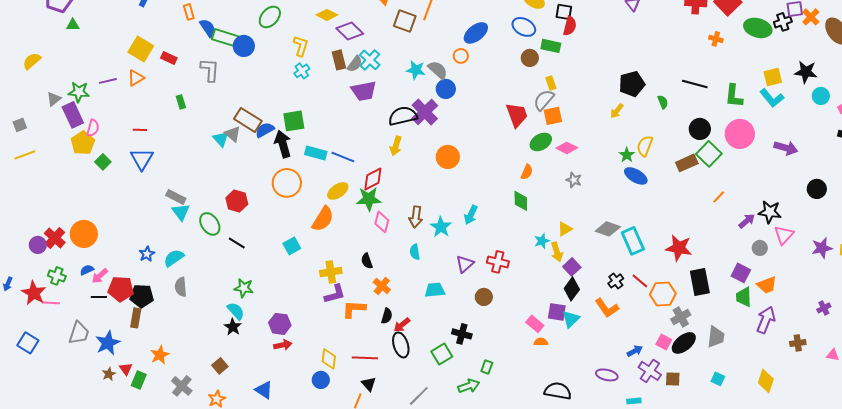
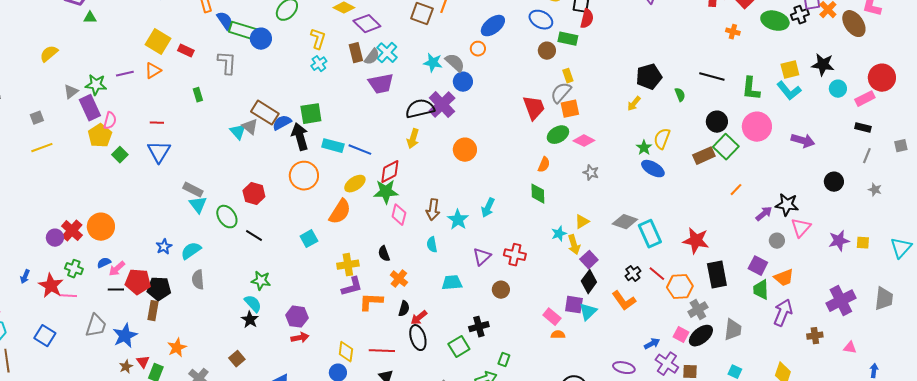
purple cross: (824, 308) -> (841, 301), size x2.0
black cross: (462, 334) -> (479, 327), turned -30

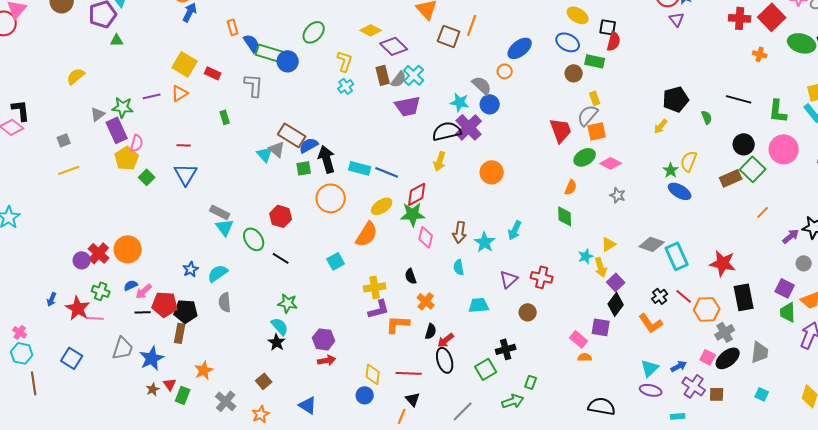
cyan star: (433, 63) -> (460, 102), moved
green square: (311, 114) -> (304, 168), moved, size x0.7
cyan triangle: (588, 312) -> (650, 368), moved

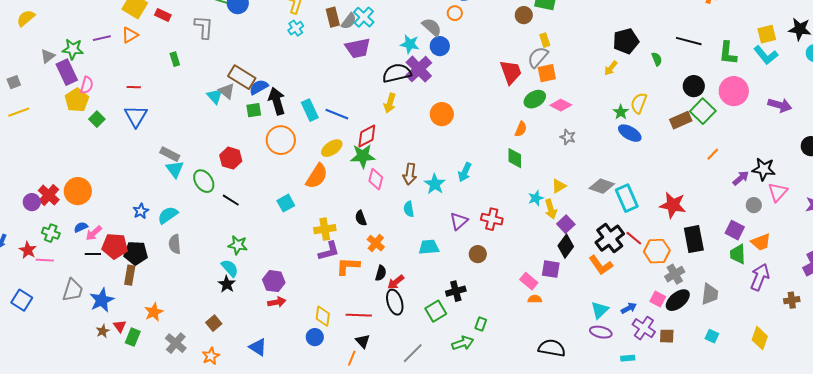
cyan rectangle: (360, 168) -> (310, 110), turned 50
black cross: (660, 296) -> (610, 238), size x1.8
red star: (78, 308) -> (28, 250), size x0.7

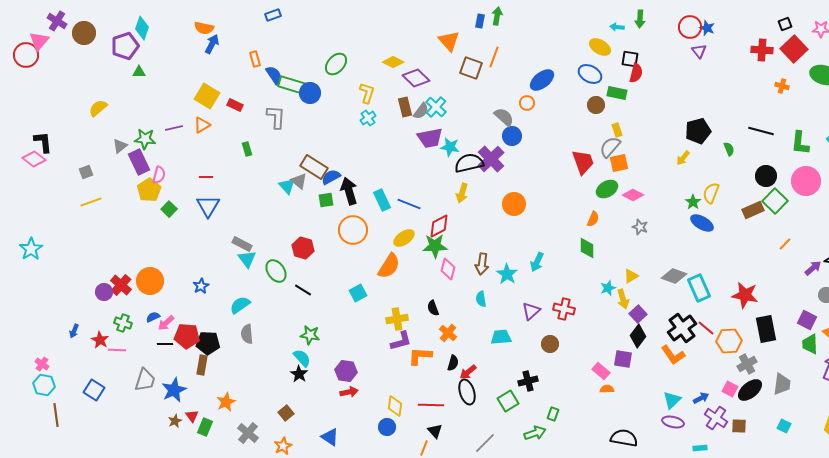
cyan star: (410, 44) -> (450, 147), moved
blue star: (141, 211) -> (201, 286), moved

